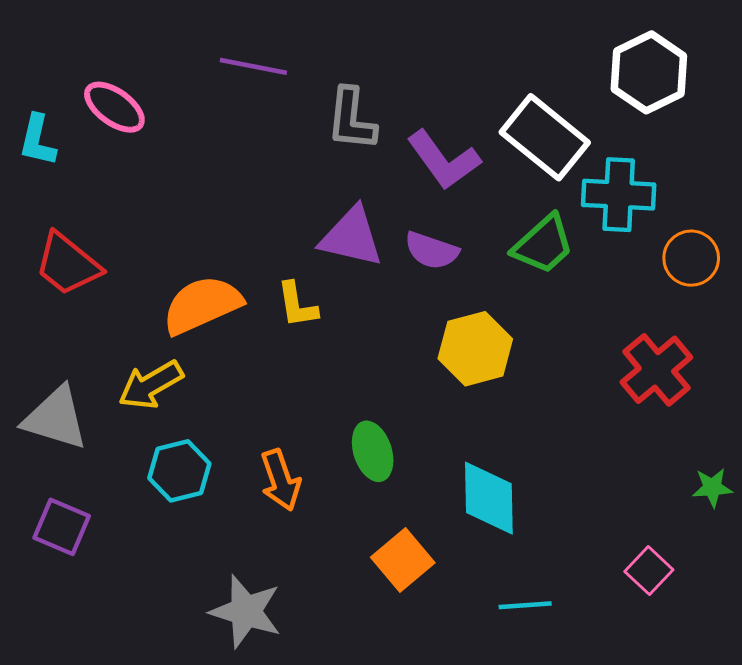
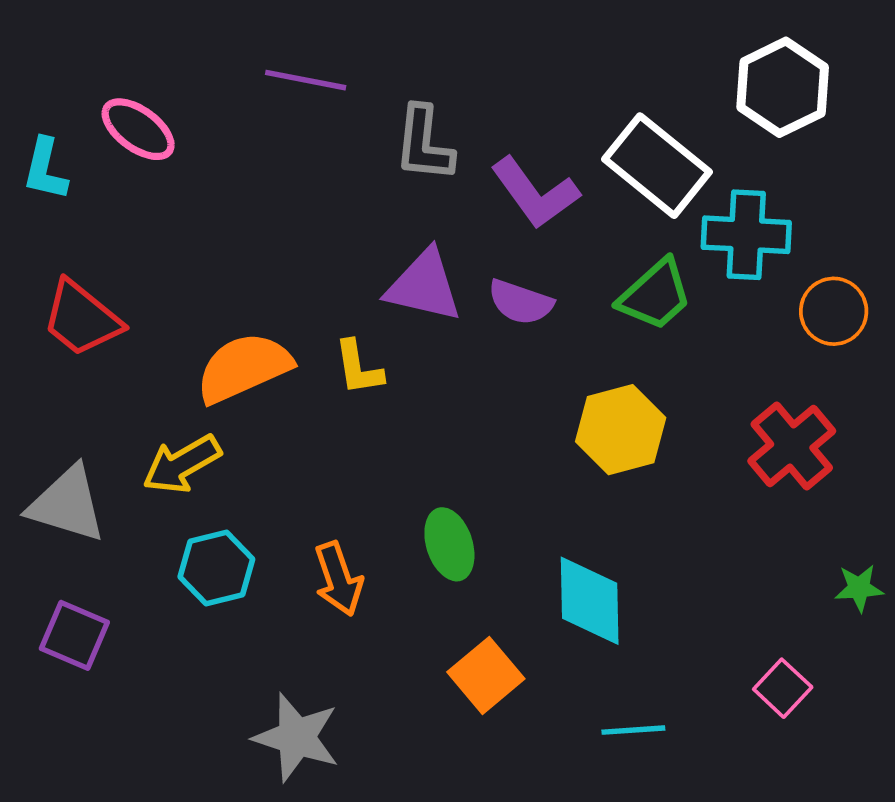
yellow hexagon: (475, 349) -> (621, 430), moved

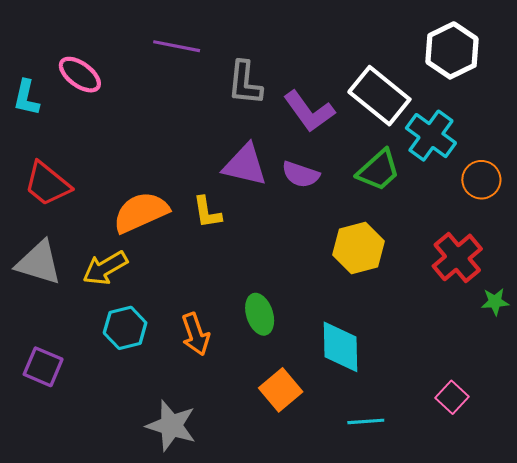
cyan cross: (746, 235) -> (431, 136), turned 33
gray triangle: (67, 504) -> (39, 263), moved
green star: (859, 588) -> (495, 302), moved

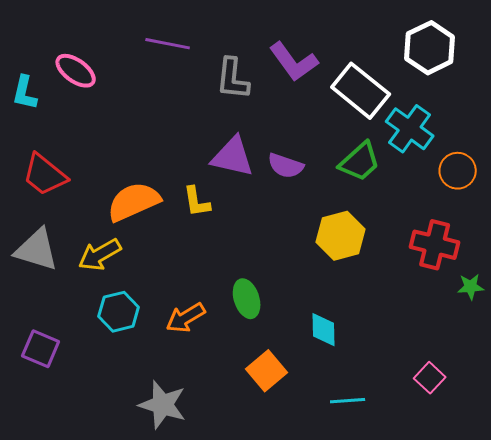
purple L-shape: (309, 111) -> (294, 62), moved
red cross: (457, 257) -> (435, 245), turned -36
orange arrow: (196, 334) -> (186, 318), turned 78
cyan diamond: (341, 347) -> (324, 330), size x0.7

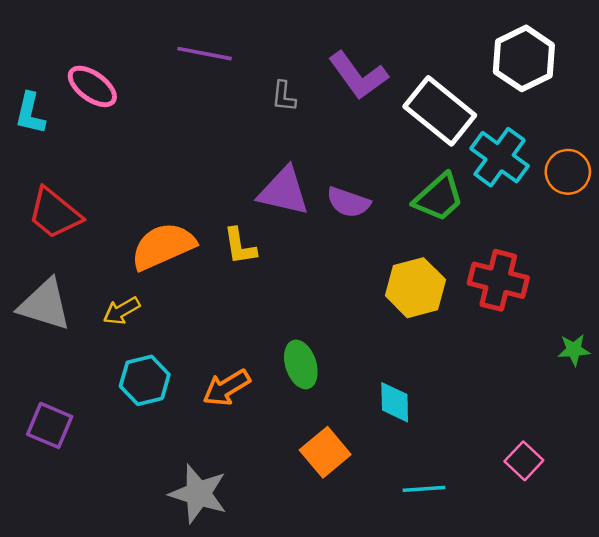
gray L-shape: (233, 79) -> (284, 96), size x0.6
orange circle: (458, 171) -> (568, 172), moved
red cross: (435, 245) -> (498, 280), moved
yellow arrow: (100, 255) -> (122, 311), size x0.7

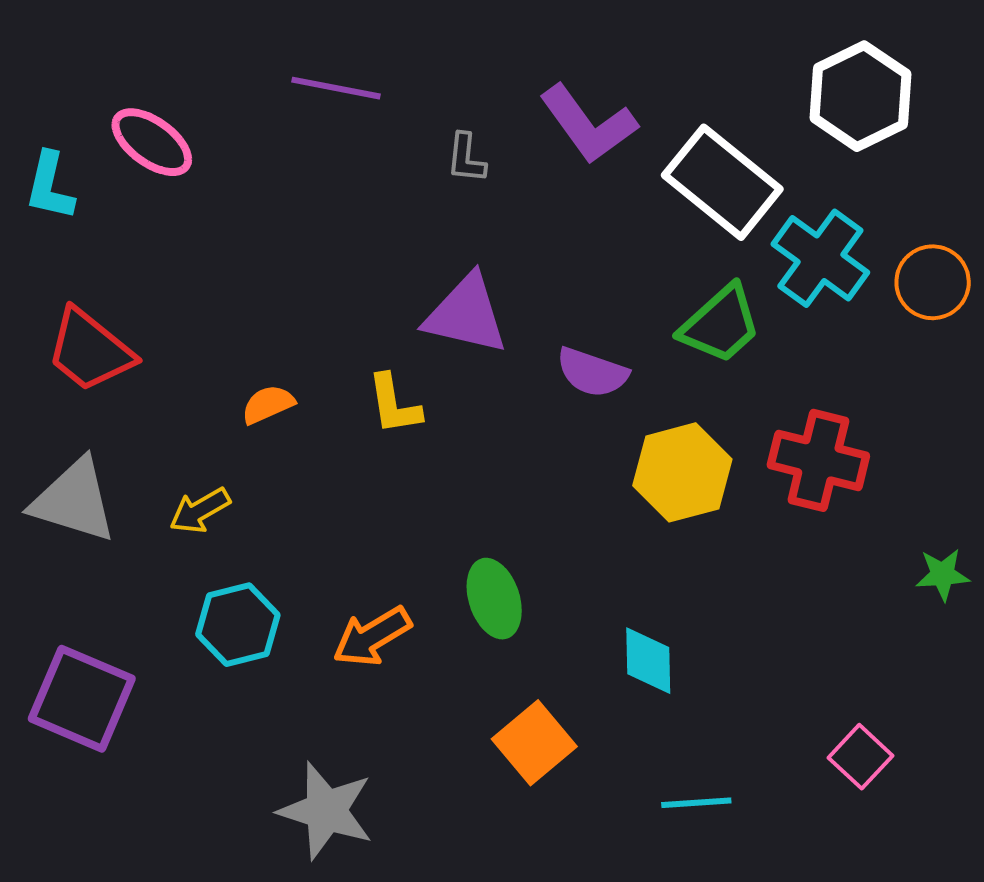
purple semicircle: (348, 202) -> (592, 372), moved
orange semicircle: (163, 246) -> (268, 404), size x0.5
purple square: (50, 425) -> (82, 699), size x1.4

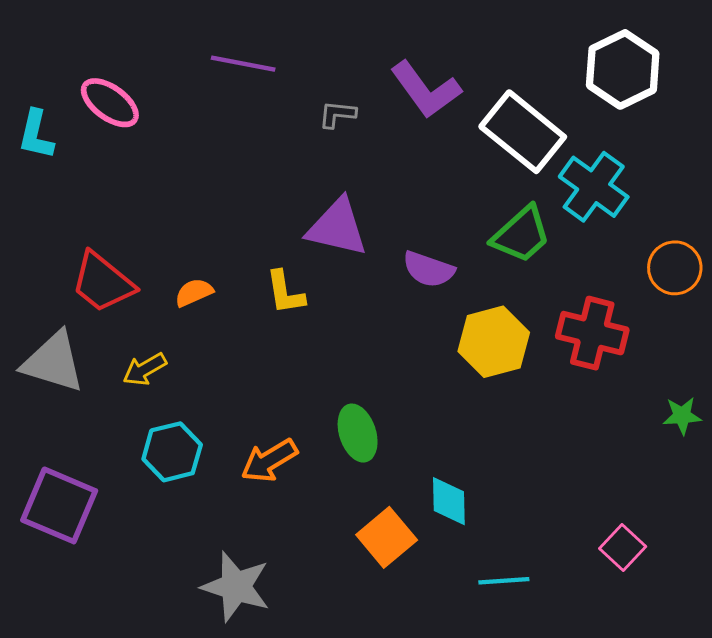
gray L-shape: (466, 158) -> (337, 114), turned 90
orange circle: (933, 282) -> (675, 268), moved
red trapezoid: (90, 350) -> (103, 282), moved
cyan diamond: (648, 661) -> (449, 501), moved

